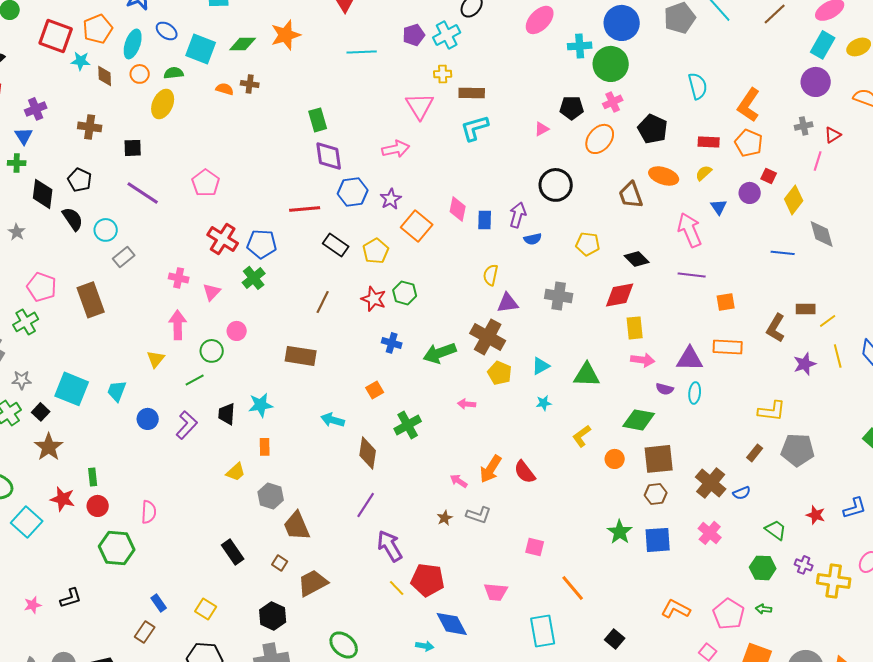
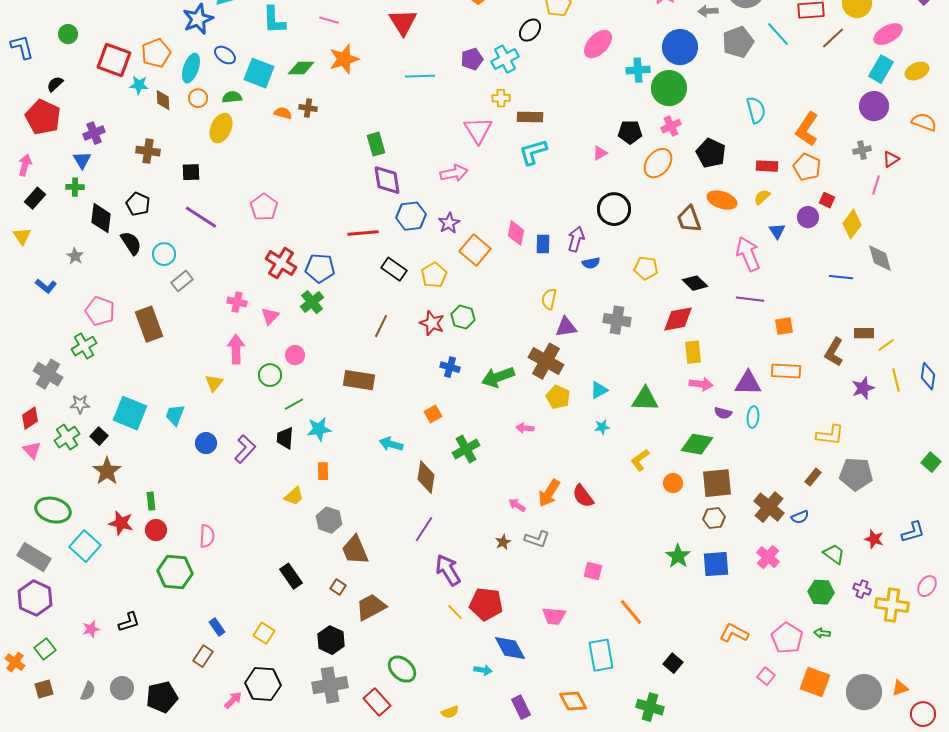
green line: (195, 380) -> (294, 404), moved

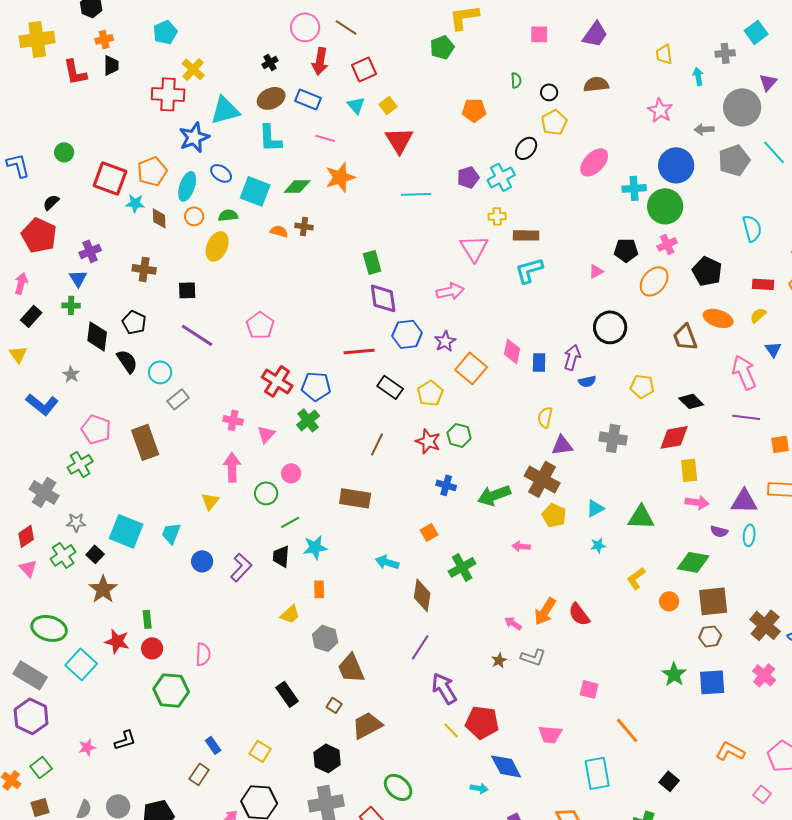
blue L-shape: (46, 286) -> (42, 404), size x1.5

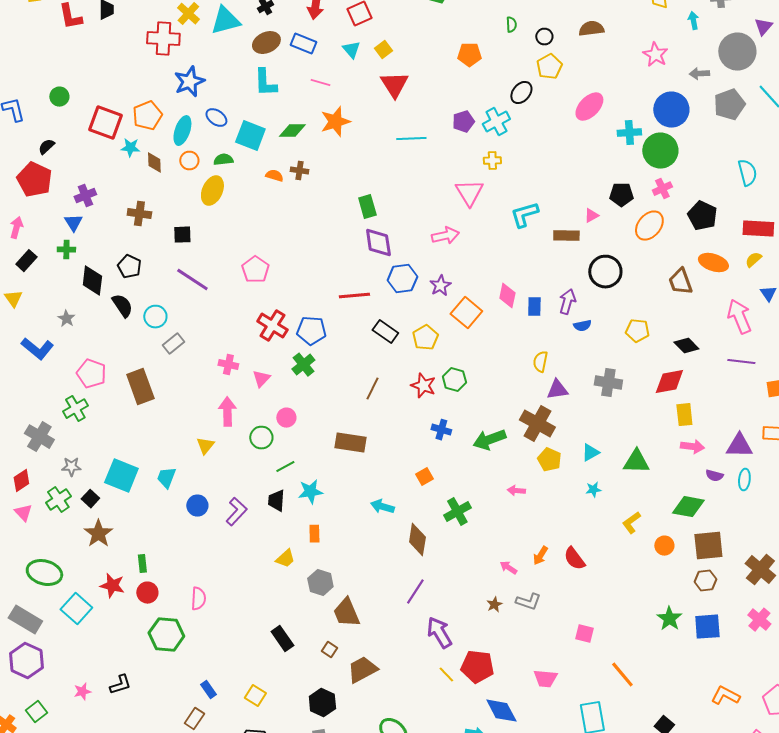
cyan triangle: (225, 110) -> (225, 21), moved
brown rectangle: (526, 235) -> (566, 236), moved
red rectangle: (763, 284) -> (758, 229), size x1.4
orange arrow: (545, 611) -> (540, 556), size x0.7

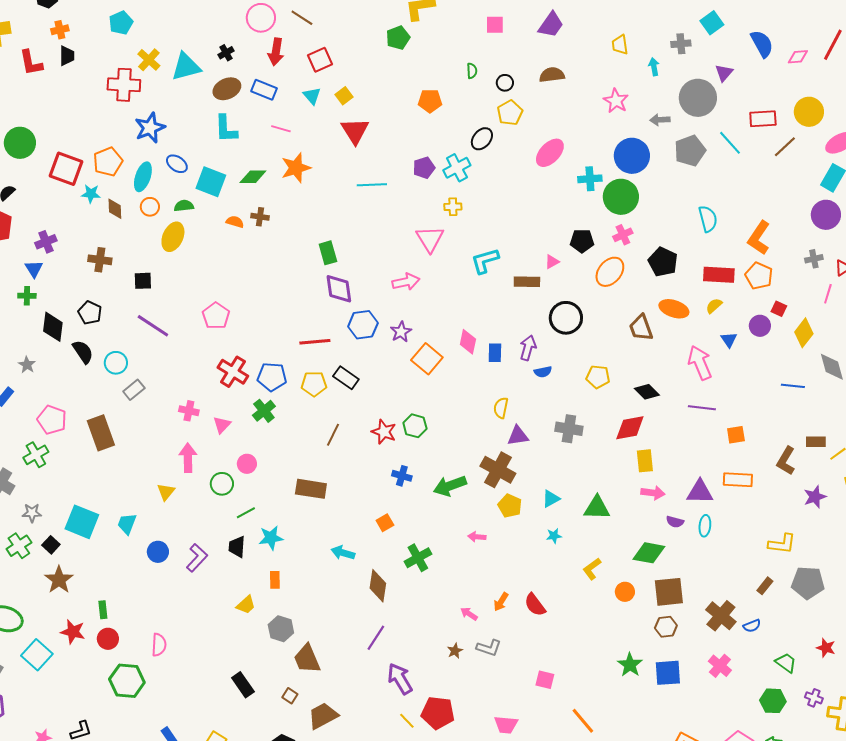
green circle: (59, 97) -> (20, 143), size x1.6
yellow pentagon: (425, 338) -> (314, 384), moved, turned 30

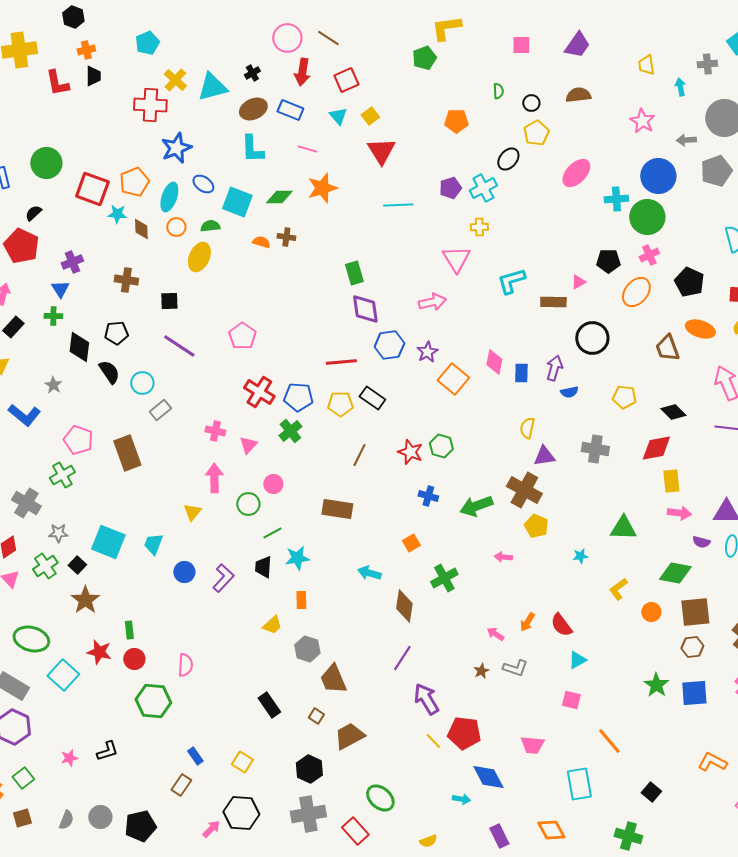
black pentagon: (90, 313) -> (116, 333), turned -30
cyan triangle: (551, 499) -> (577, 660), moved

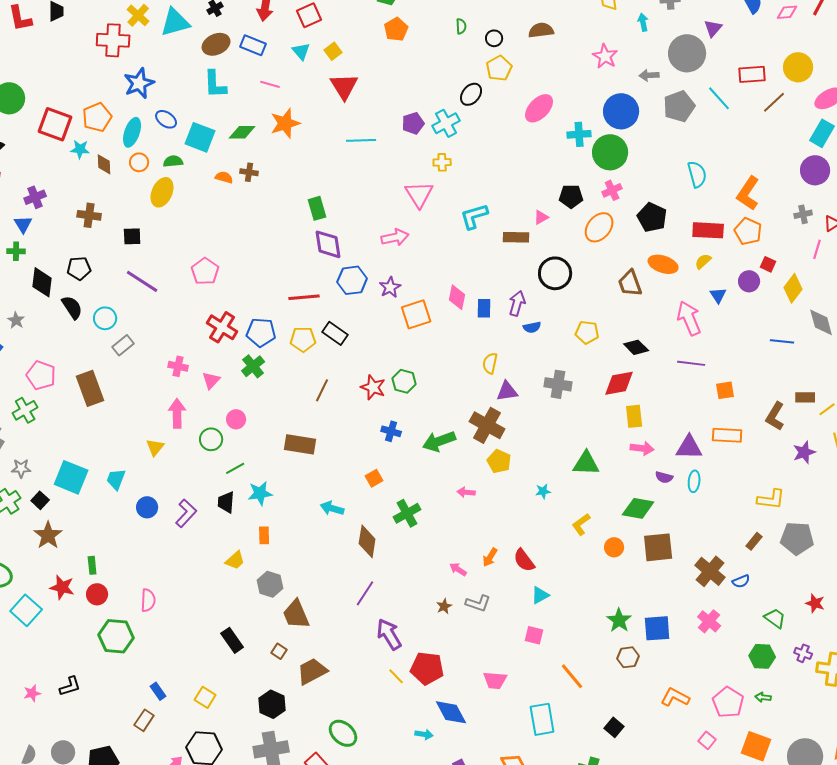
orange pentagon: (456, 121) -> (396, 29), moved, turned -30
orange square: (453, 379) -> (416, 314), turned 32
brown hexagon: (692, 647) -> (628, 657), moved

